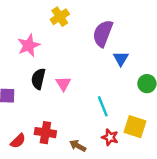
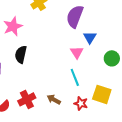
pink triangle: (63, 84) -> (77, 52), moved
red cross: (45, 133) -> (27, 99), turned -36
brown arrow: (78, 146) -> (54, 99), moved

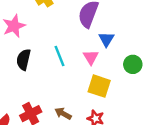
cyan line: (75, 77) -> (60, 56), moved
yellow square: (102, 94) -> (99, 86), moved

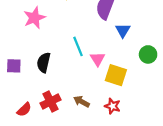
pink triangle: (91, 57) -> (98, 59), moved
black semicircle: (23, 60) -> (44, 62), moved

